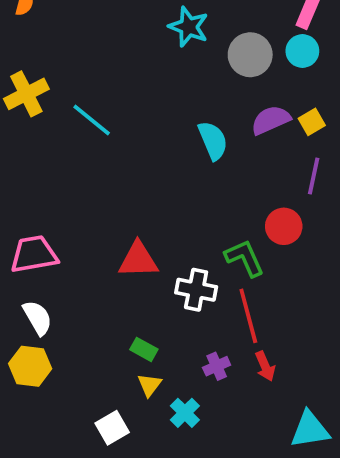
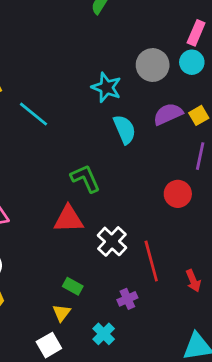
cyan star: (189, 27) -> (106, 87), moved
green L-shape: (245, 258) -> (85, 178), moved
white cross: (196, 290) -> (112, 241), turned 32
red arrow: (265, 366) -> (193, 281), moved
yellow triangle: (149, 385) -> (62, 313), moved

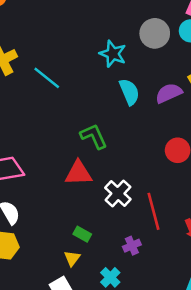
purple semicircle: (168, 114) -> (169, 93), moved

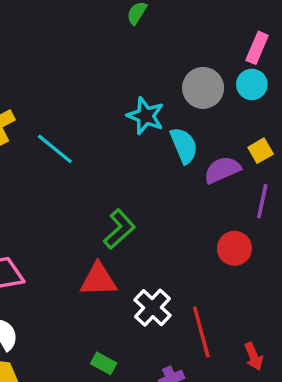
cyan semicircle: (129, 92) -> (184, 145), moved
green L-shape: (94, 136) -> (119, 229), turned 72

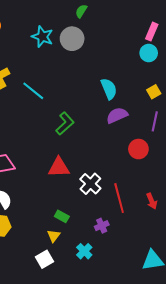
gray circle: (203, 88) -> (72, 39), moved
cyan star: (146, 116) -> (42, 37), moved
purple semicircle: (222, 170) -> (117, 115), moved
green L-shape: (119, 229) -> (65, 123), moved
red arrow: (254, 356) -> (152, 201), moved

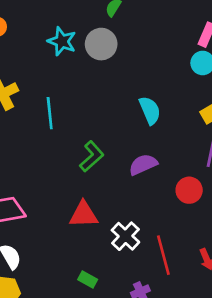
cyan line: (33, 91) -> (50, 113), turned 45
purple semicircle: (117, 115) -> (143, 164), moved

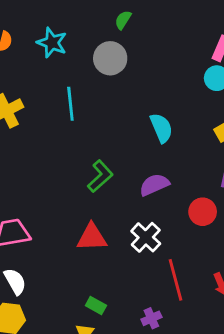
cyan star: (62, 41) -> (52, 43), moved
cyan line: (50, 113) -> (70, 104), moved
white cross: (125, 236) -> (146, 237), moved

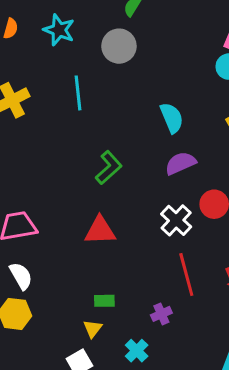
purple semicircle: (154, 185) -> (180, 163), moved
white cross: (146, 237) -> (176, 220), moved
green rectangle: (96, 306) -> (104, 301), turned -30

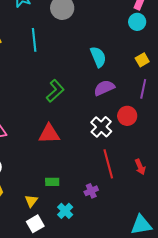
yellow triangle: (93, 329) -> (31, 201), moved
cyan cross: (137, 351) -> (65, 211), moved

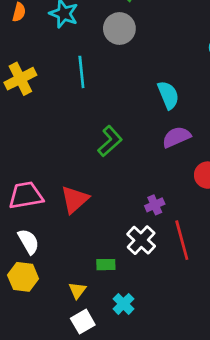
white cross: (101, 127) -> (141, 240), moved
red triangle: (49, 134) -> (75, 199), moved, turned -40
purple cross: (91, 191) -> (155, 205), moved

